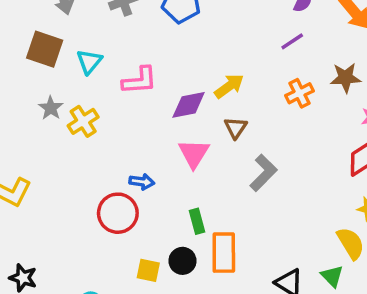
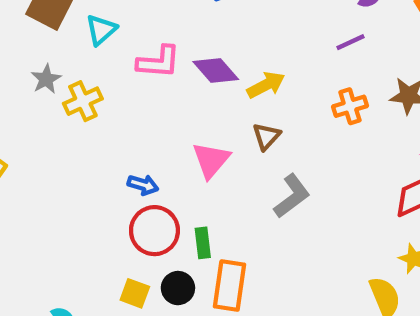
purple diamond: (189, 105) -> (216, 70), moved, turned 51
red circle: (118, 213) -> (154, 231), moved

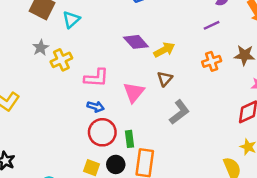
pink L-shape: (159, 62) -> (96, 78), moved

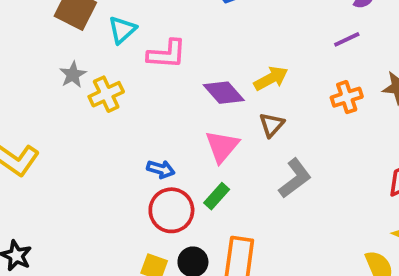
purple diamond: (136, 42) -> (224, 93), moved
pink L-shape: (96, 78) -> (167, 54), moved
green rectangle: (130, 139) -> (217, 196), moved, turned 49

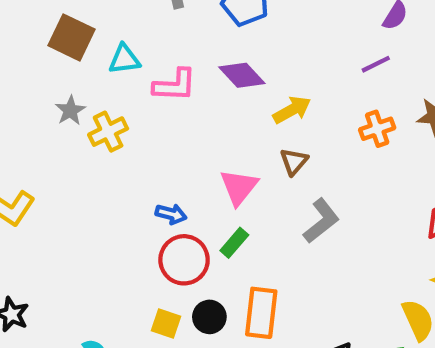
cyan triangle: (122, 30) -> (124, 59), turned 36
purple diamond: (224, 93) -> (242, 75), moved

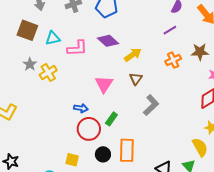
pink triangle: (239, 187) -> (104, 84), moved
yellow square: (166, 324) -> (72, 160), moved

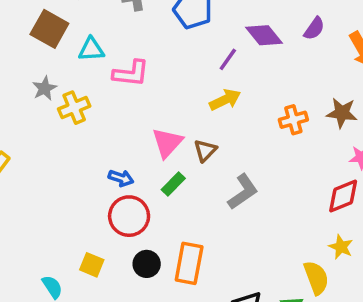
purple line: (170, 30) -> (228, 59), moved, turned -32
purple diamond: (108, 41) -> (264, 35), moved
brown triangle: (136, 79) -> (205, 150), moved
green rectangle: (111, 119) -> (173, 184), moved

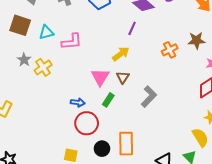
purple line: (228, 59) -> (132, 28), moved
yellow arrow: (225, 100) -> (121, 54), moved

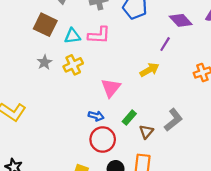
pink L-shape: (72, 42) -> (99, 35), moved
yellow cross: (43, 67) -> (73, 65), moved
pink triangle: (100, 77) -> (111, 88), moved
brown triangle: (123, 77) -> (146, 132), moved

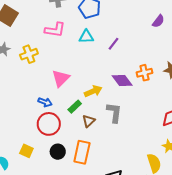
purple diamond: (181, 20) -> (122, 80), moved
cyan triangle: (72, 36) -> (86, 37), moved
yellow arrow: (149, 70) -> (93, 91), moved
gray L-shape: (173, 120) -> (114, 113), turned -50

